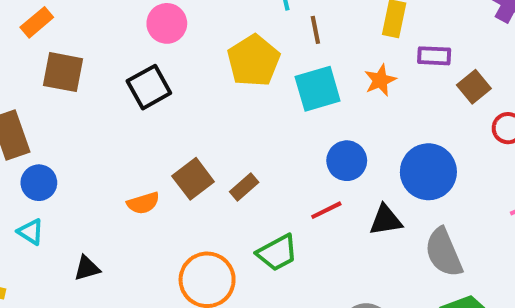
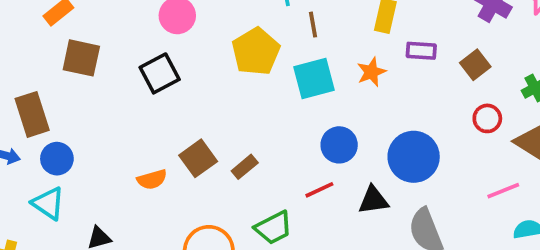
brown square: (474, 87) -> (475, 65), moved
cyan triangle: (31, 232) -> (48, 203), size x1.4

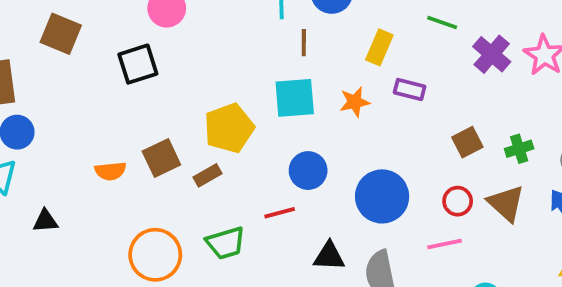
yellow pentagon: (256, 51) -> (229, 128), moved
brown square: (475, 65) -> (467, 142), moved
red circle: (487, 118) -> (458, 201), moved
pink line: (503, 191) -> (445, 244), moved
black triangle: (373, 200) -> (329, 256), moved

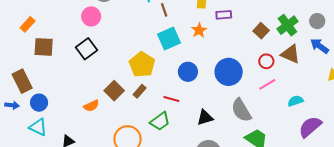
green cross: (519, 149) -> (287, 25), size x1.5
red line: (280, 213) -> (171, 99), moved, turned 49
black triangle: (329, 256) -> (205, 118), moved

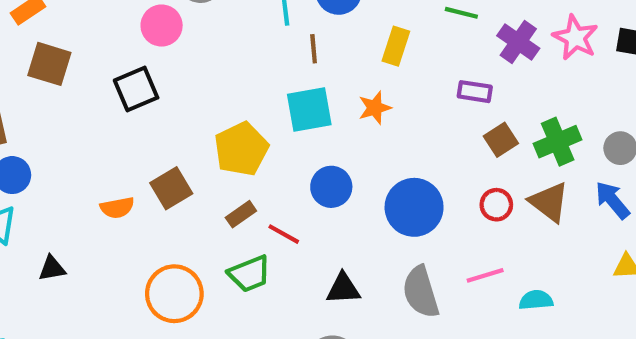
purple rectangle: (224, 15) -> (475, 92), moved
pink line: (267, 84) -> (485, 275), moved
brown rectangle: (140, 91) -> (241, 214), moved

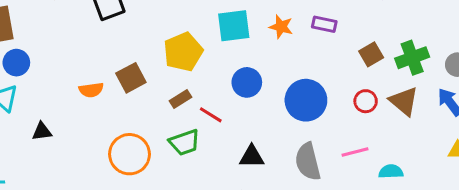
purple rectangle: (475, 92) -> (324, 24), moved
orange star: (375, 108) -> (281, 27), turned 30

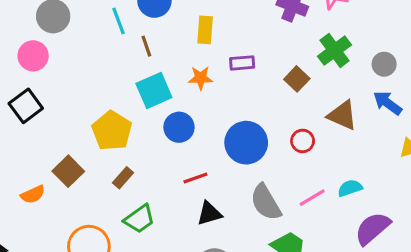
green cross: (412, 58) -> (335, 51), moved
blue circle: (247, 82) -> (179, 127), moved
red circle: (366, 101) -> (303, 141), moved
red line: (211, 115) -> (195, 178), moved, turned -35
pink line: (355, 152) -> (312, 198), moved

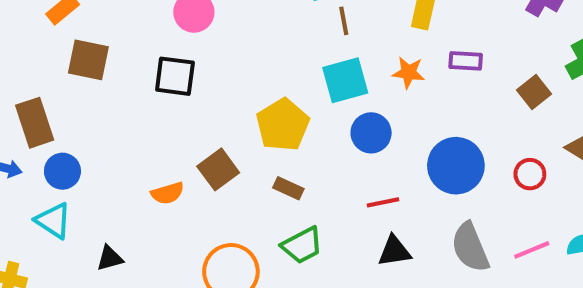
black square: (26, 106) -> (175, 76), turned 36
brown rectangle: (123, 178) -> (288, 188), turned 65

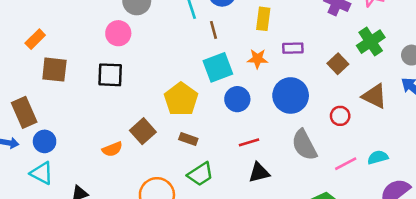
blue circle: (456, 166) -> (291, 95), moved
gray semicircle: (470, 247) -> (304, 145), moved

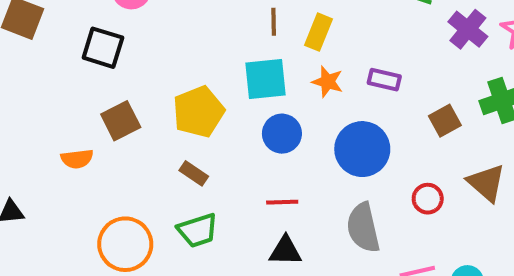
yellow rectangle: (263, 19) -> (319, 32), moved
brown square: (143, 131) -> (121, 121), moved

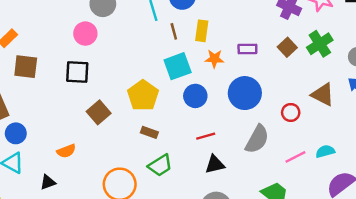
brown square: (445, 121) -> (287, 47), moved
orange semicircle: (77, 159) -> (66, 151), moved
gray semicircle: (363, 228) -> (257, 139), turned -124

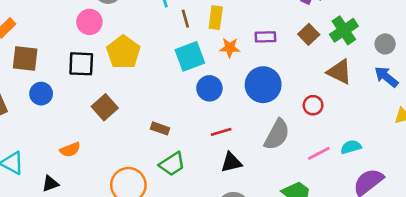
brown triangle: (323, 94) -> (339, 72), moved
yellow pentagon: (143, 95) -> (123, 52), moved
blue circle: (16, 133) -> (41, 94), moved

